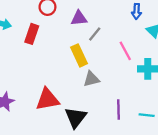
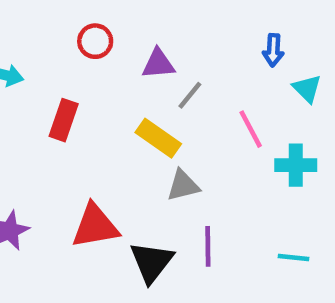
red rectangle: (32, 34) -> (64, 120), moved
yellow rectangle: (79, 55) -> (158, 138), turned -30
purple line: (118, 109) -> (208, 246), moved

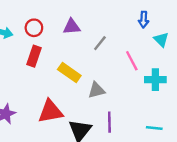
red circle: (95, 41) -> (34, 28), moved
purple triangle: (158, 64) -> (72, 27), moved
yellow rectangle: (158, 138) -> (69, 73), moved

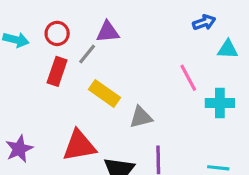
blue arrow: (144, 20) -> (204, 22), turned -112
cyan triangle: (161, 40) -> (228, 49), turned -42
gray line: (100, 43) -> (87, 54), moved

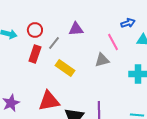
purple triangle: (108, 32) -> (76, 29), moved
pink line: (188, 78) -> (113, 42), moved
gray triangle: (141, 117) -> (102, 60), moved

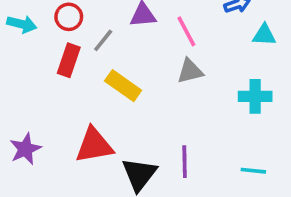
pink line: (113, 42) -> (186, 31), moved

